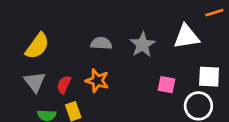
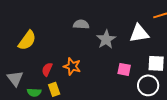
gray semicircle: (101, 43) -> (81, 24), moved
gray triangle: (35, 82) -> (15, 78), moved

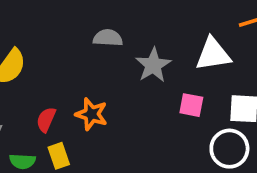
pink square: (124, 69) -> (191, 105), moved

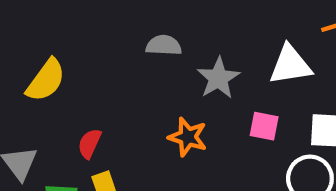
orange star: (91, 114) -> (188, 137), moved

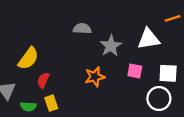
yellow semicircle: (46, 80) -> (28, 58), moved
orange star: (188, 137) -> (95, 77), turned -30

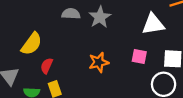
gray semicircle: (82, 29) -> (71, 14), moved
gray star: (111, 46) -> (100, 17), moved

